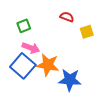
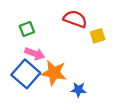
red semicircle: (67, 17) -> (75, 19), size x1.5
blue star: (70, 80) -> (78, 90), size x0.6

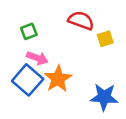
orange star: (54, 73) -> (58, 79), turned 30
blue star: (78, 90) -> (104, 97), moved, size x1.6

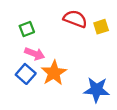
yellow square: (105, 39) -> (101, 27), moved
blue square: (28, 80) -> (26, 74), size x0.7

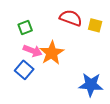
yellow square: (101, 27) -> (95, 25), turned 32
orange star: (54, 73) -> (52, 53), moved

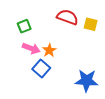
orange star: (52, 53) -> (49, 50), size x0.6
blue square: (24, 70) -> (41, 68), moved

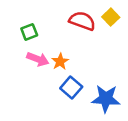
yellow square: (91, 24) -> (111, 17), moved, turned 32
blue square: (41, 68) -> (71, 87), moved

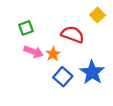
red semicircle: (82, 21) -> (73, 34), moved
blue star: (106, 99) -> (92, 72), moved, turned 30

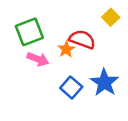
green square: (26, 28) -> (29, 32), size x1.6
orange star: (53, 54) -> (66, 49), moved

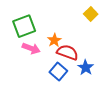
red semicircle: (82, 39) -> (67, 52), moved
blue star: (104, 83) -> (86, 68), size x0.7

